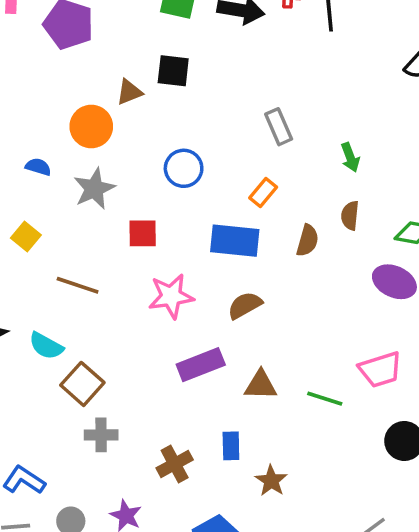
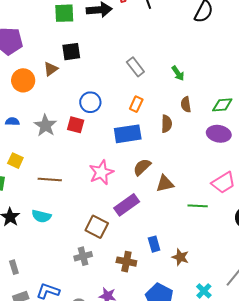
orange circle: (91, 127) -> (23, 80), moved
red square: (143, 233) -> (76, 125), moved, turned 30
brown square: (82, 384) -> (97, 227), moved
brown triangle: (261, 385) -> (165, 184), moved
brown cross: (175, 464) -> (126, 262), turned -36

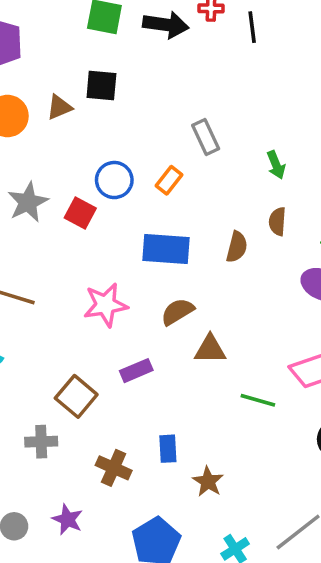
orange rectangle: (136, 104) -> (169, 180), moved
purple rectangle: (127, 205) -> (136, 371), size x0.7

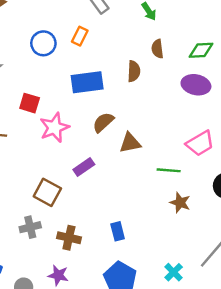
red square: (80, 213) -> (30, 103), moved
blue rectangle: (168, 449) -> (118, 231), moved
brown cross: (114, 468) -> (69, 238), moved
brown star: (208, 482) -> (180, 203), moved

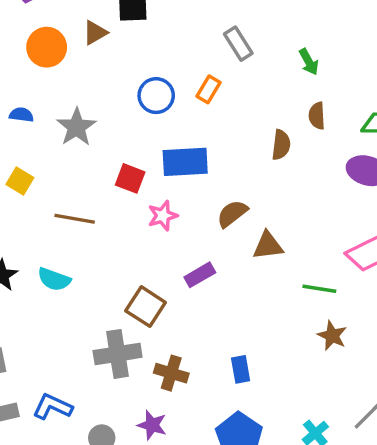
blue rectangle: (87, 82) -> (185, 162), moved
pink star: (54, 127) -> (163, 216), size x0.7
gray cross: (30, 227) -> (118, 354), size x1.5

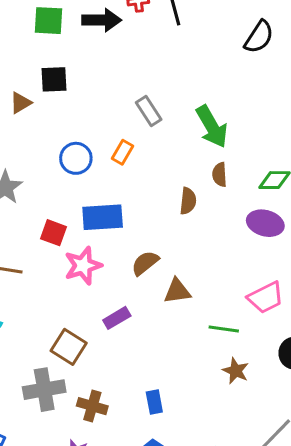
green arrow: (309, 62) -> (212, 127), size x1.8
pink star: (163, 216) -> (83, 266), size x1.4

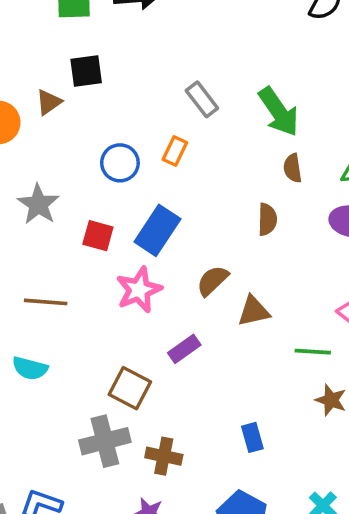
brown semicircle: (188, 201) -> (267, 219), moved
blue rectangle: (103, 217) -> (157, 230), turned -48
red square: (53, 233) -> (98, 236), moved
blue rectangle: (154, 402) -> (252, 437), moved

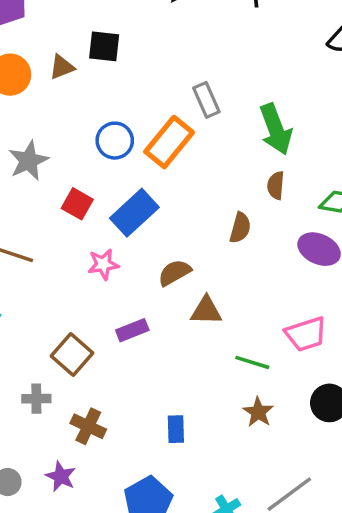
orange rectangle: (175, 151) -> (169, 142), size x1.8
pink star: (139, 290) -> (103, 264), size x0.7
gray cross: (105, 441) -> (36, 399), size x0.6

